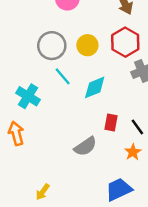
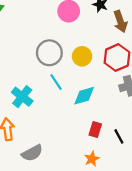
gray semicircle: (85, 146) -> (32, 153), moved
orange star: (133, 152) -> (92, 159), moved

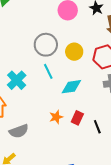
orange star: (92, 159) -> (56, 117), moved

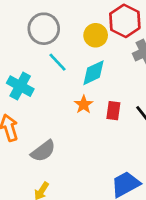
yellow circle: (74, 52) -> (96, 35), moved
orange star: (56, 117) -> (84, 105), moved

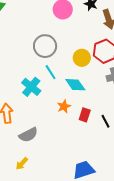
cyan diamond: (94, 73) -> (75, 85), turned 70
cyan cross: (20, 86) -> (31, 87), moved

